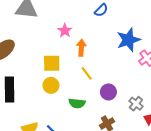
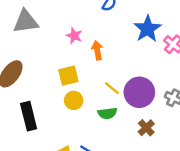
yellow line: (87, 73) -> (112, 88), moved
purple circle: (108, 92) -> (139, 92), size x1.6

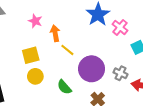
yellow line: (112, 88) -> (67, 50), moved
green semicircle: (107, 113) -> (64, 87), turned 56

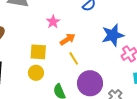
orange arrow: (55, 33) -> (68, 39), turned 49

